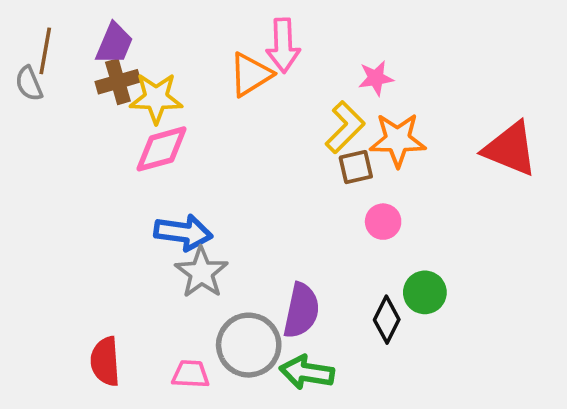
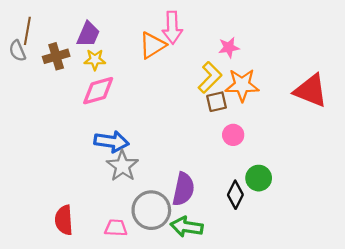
purple trapezoid: (114, 44) -> (88, 34), moved
brown cross: (118, 82) -> (56, 56), moved
yellow star: (156, 98) -> (95, 60), size x0.7

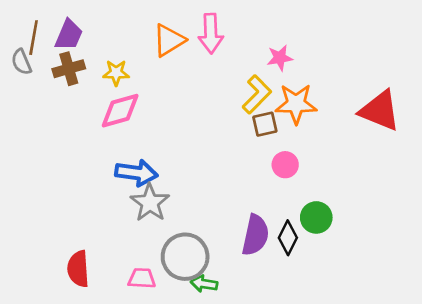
purple trapezoid: (88, 34) -> (69, 35), moved
orange triangle: (152, 45) -> (169, 40), moved
purple semicircle: (183, 189) -> (255, 235), moved
green arrow: (187, 227) -> (204, 284), moved, size x0.7

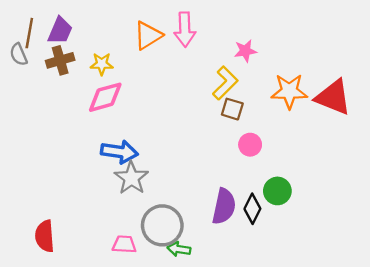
orange star: (296, 104) -> (289, 91), moved
brown square: (265, 124) -> (232, 109), turned 30
red semicircle: (78, 269) -> (45, 236), moved

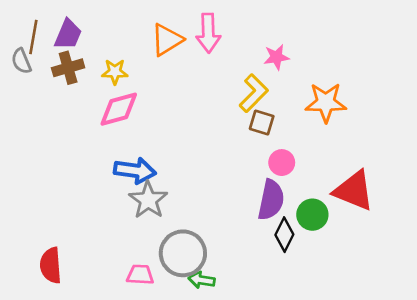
red triangle: (333, 97) -> (354, 191), moved
purple semicircle: (224, 206) -> (271, 200), moved

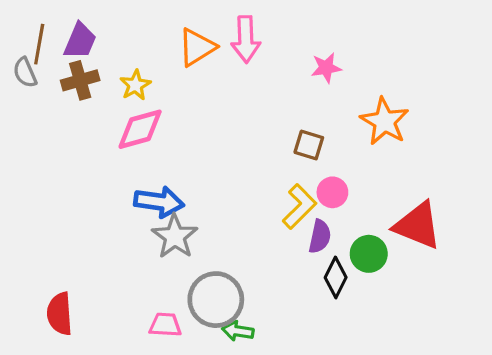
yellow star: (115, 72) -> (135, 85), turned -30
yellow L-shape: (254, 93) -> (299, 207), moved
orange star: (326, 102) -> (385, 121), turned 30
purple semicircle: (271, 200) -> (320, 236), size x0.7

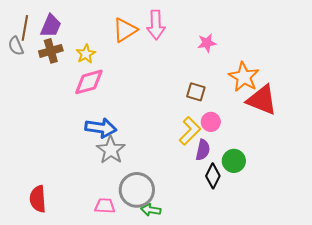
red triangle: (418, 225) -> (262, 100), moved

